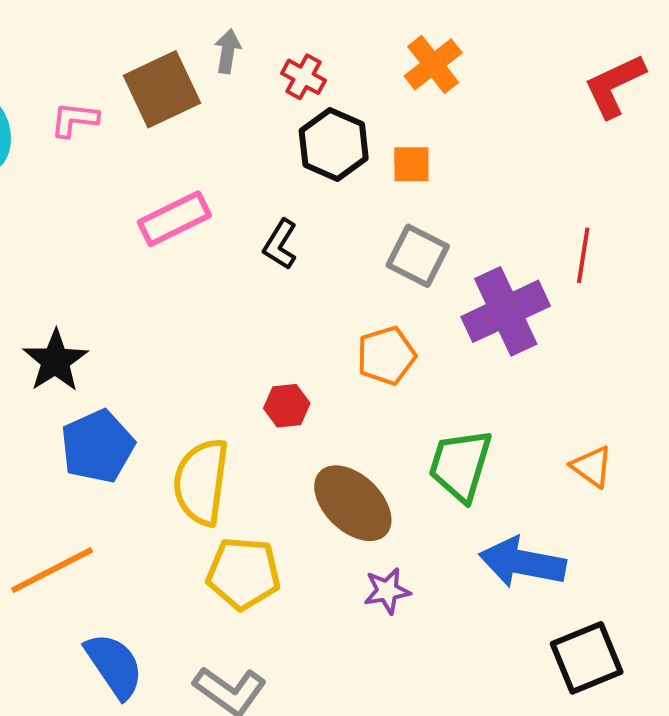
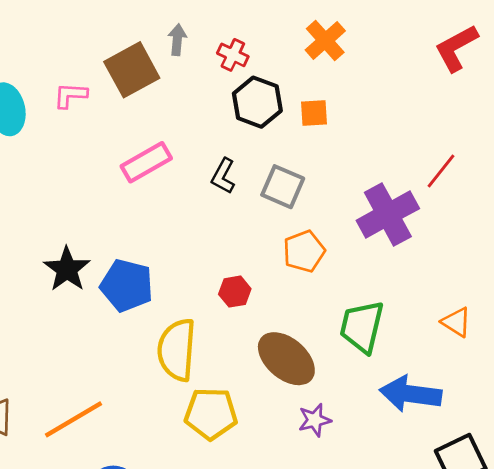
red line: (583, 255) -> (441, 171), turned 33
gray square: (418, 256) -> (283, 187), moved
blue pentagon: (97, 446) -> (127, 285), moved, turned -30

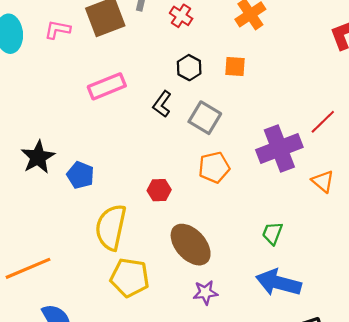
black hexagon: (257, 102) -> (189, 68), moved, size x0.7
blue pentagon: (127, 285) -> (80, 175), size x0.7
orange triangle: (456, 322) -> (323, 181), moved
green trapezoid: (362, 327) -> (272, 233), moved, size x0.6

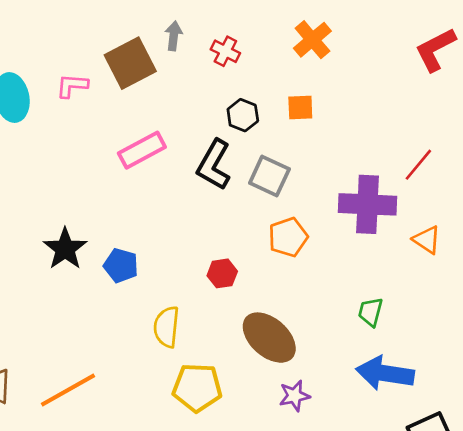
black L-shape: (162, 104) -> (214, 165), size x1.5
purple cross: (279, 148) -> (368, 204), turned 30
yellow semicircle: (111, 227) -> (166, 327), size x0.7

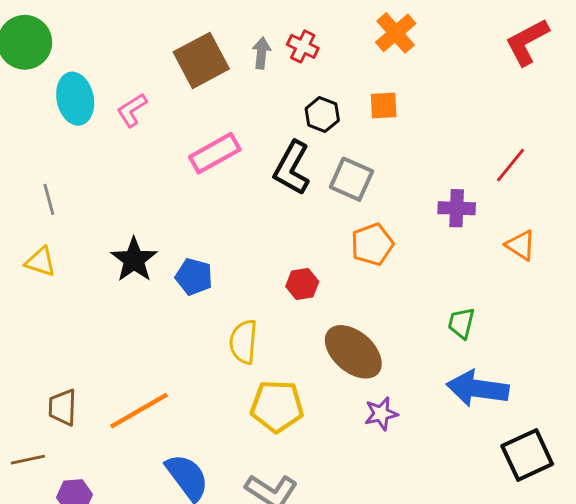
gray arrow: (174, 36) -> (261, 53), moved
pink L-shape: (72, 86) -> (132, 110), moved, turned -36
purple cross: (368, 204) -> (457, 208), size x0.6

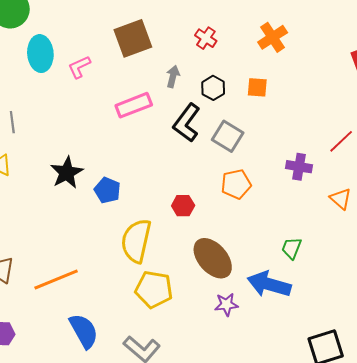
gray arrow: (261, 53) -> (173, 77), moved
yellow semicircle: (243, 342) -> (136, 241), size x1.4
blue arrow: (478, 389) -> (269, 284), moved

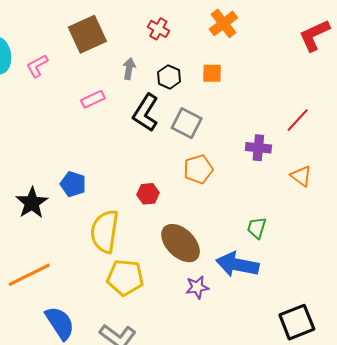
pink rectangle: (134, 105) -> (93, 99), size x0.7
black star: (67, 173) -> (32, 203), moved

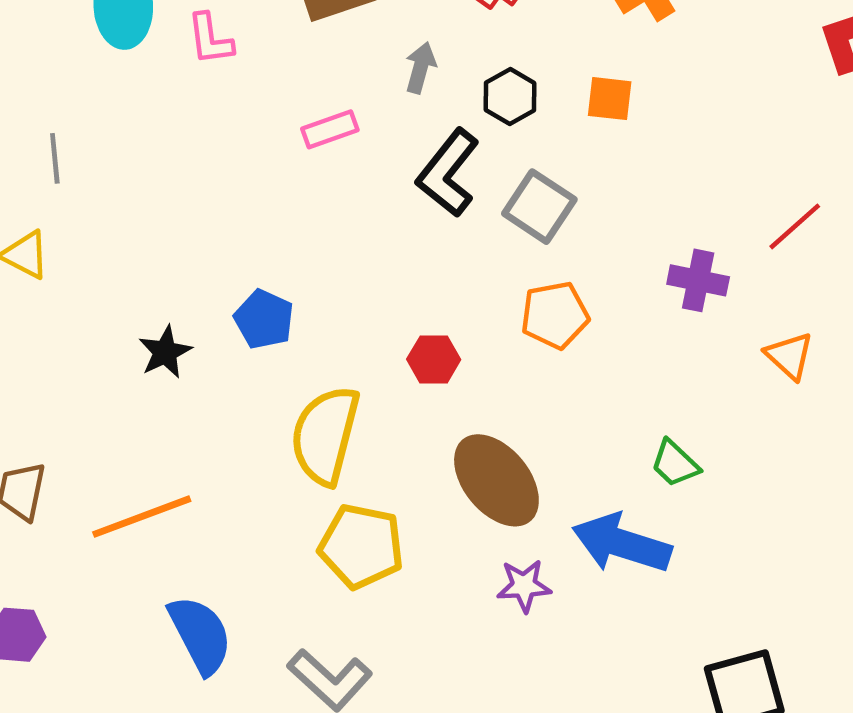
pink L-shape: (37, 66) -> (210, 39), turned -75
black star: (32, 203) -> (165, 352), size x0.7
green trapezoid: (257, 228) -> (675, 464), turned -70

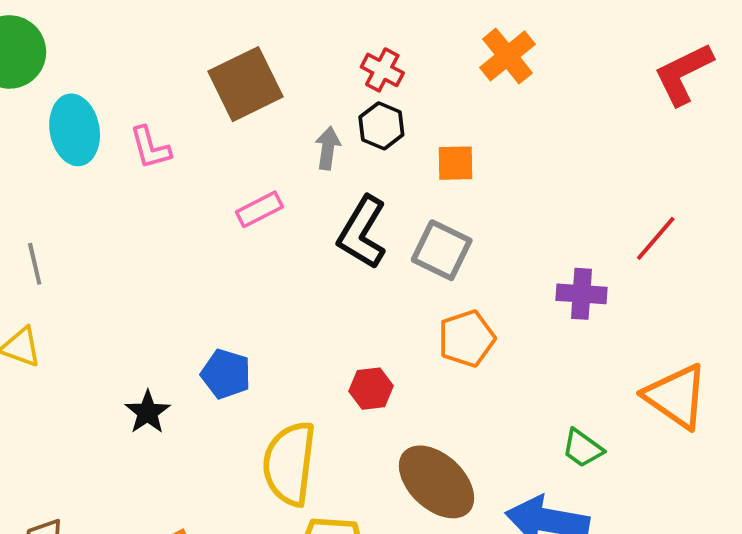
black hexagon: (510, 96) -> (381, 126), moved
orange square: (610, 99) -> (455, 163), moved
orange triangle: (789, 356) -> (676, 396), moved, size x1.6

